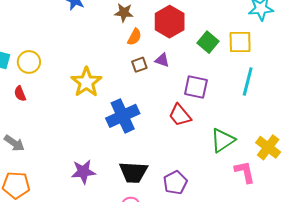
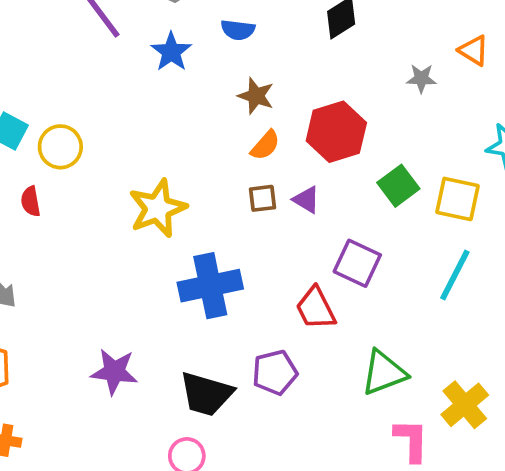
purple pentagon: (175, 183) -> (275, 372), moved

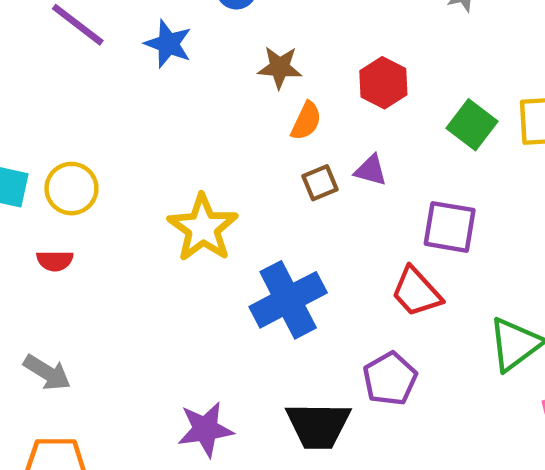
red hexagon: (336, 132) -> (383, 83), size x0.7
red semicircle: (31, 201) -> (55, 261), turned -64

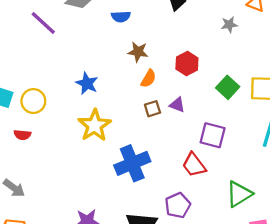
blue star: (168, 44) -> (87, 83), moved

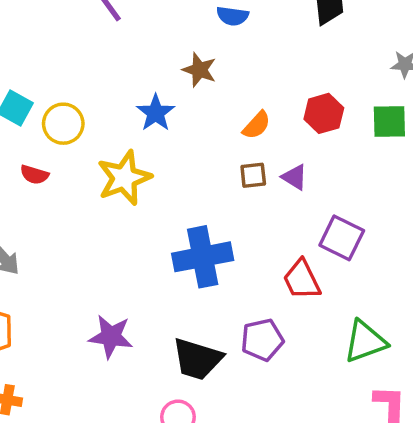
brown star: (138, 52) -> (199, 70), moved
green square: (228, 87) -> (389, 121), moved, turned 35
yellow star: (95, 125) -> (124, 178), moved

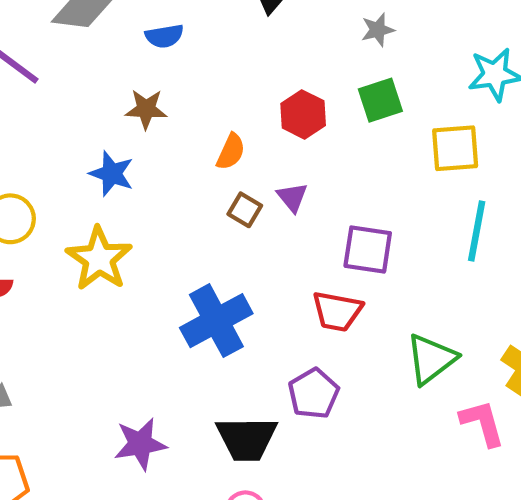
brown square: (253, 175) -> (245, 210), turned -36
purple triangle: (295, 177) -> (292, 197), turned 36
red trapezoid: (302, 280) -> (337, 311), turned -36

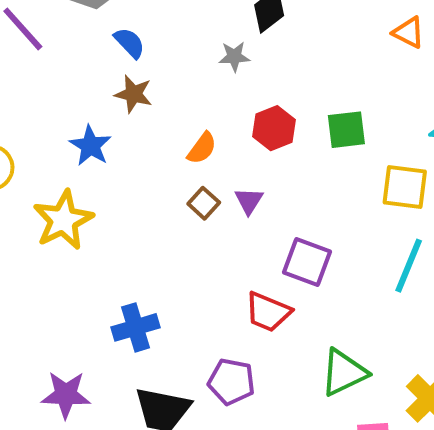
gray star: (378, 30) -> (234, 57), moved
blue semicircle: (164, 36) -> (129, 43), moved, turned -136
blue cross: (216, 321) -> (136, 327), moved, size x0.7
purple pentagon: (314, 394) -> (231, 382), turned 30

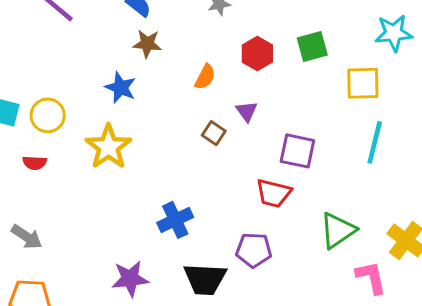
brown square: (204, 203) -> (214, 133), moved

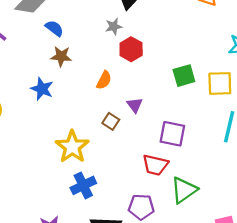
green square: (312, 47) -> (184, 76), moved
red hexagon: (257, 54) -> (131, 49), moved
yellow star: (108, 147) -> (72, 147), moved
green triangle: (338, 230) -> (184, 190), moved

